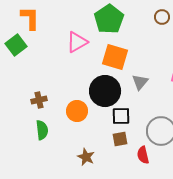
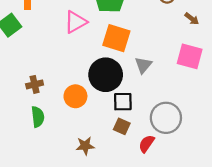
brown square: (120, 139) -> (122, 126), turned 35
red semicircle: (143, 155) -> (147, 144), turned 48
brown star: (86, 157) -> (85, 146), turned -30

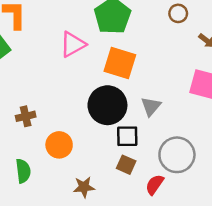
gray triangle: (143, 65) -> (151, 106), moved
orange circle: (75, 96) -> (59, 145), moved
green semicircle: (38, 117) -> (23, 171), moved

